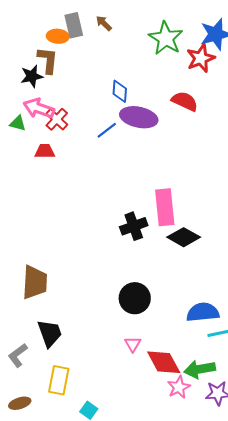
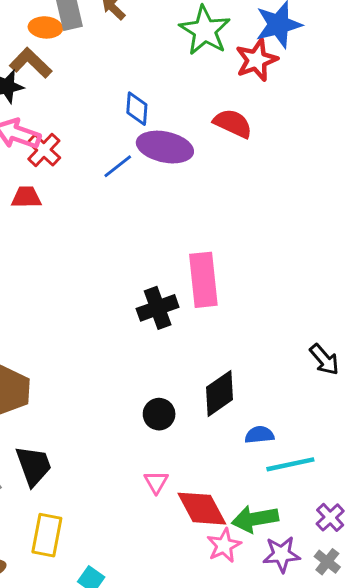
brown L-shape: (48, 60) -> (31, 63), turned -52
black diamond: (184, 237) -> (220, 393), moved, turned -64
black circle: (135, 298) -> (159, 414), size x0.7
blue semicircle: (203, 312) -> (259, 435), size x0.6

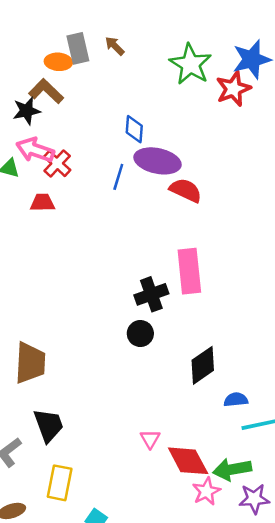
red semicircle: (233, 123) -> (186, 190), moved
blue line: (118, 166) -> (118, 177), turned -35
black circle: (159, 414) -> (140, 334), moved

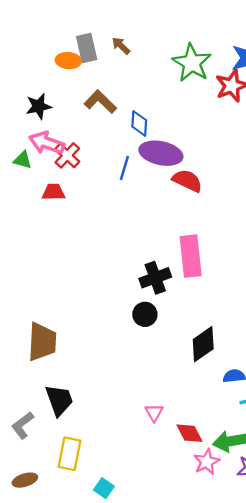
brown L-shape: (46, 91) -> (100, 102), moved
red diamond: (188, 461) -> (189, 433), size x0.7

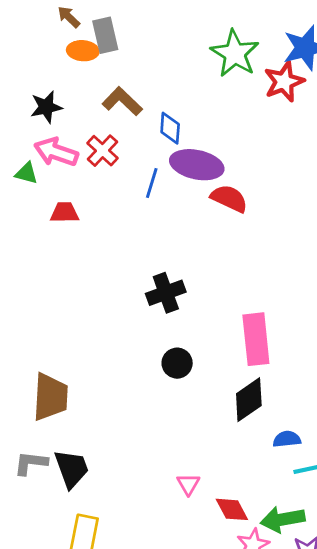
brown arrow: (121, 46) -> (69, 17), moved
red cross: (67, 155) -> (102, 151), moved
pink rectangle: (191, 256) -> (256, 339), moved
black cross: (155, 278) -> (166, 293), moved
gray L-shape: (23, 425) -> (31, 463), moved, turned 44

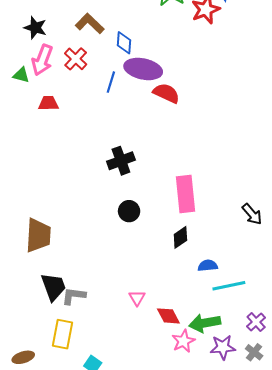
black star: (46, 107) -> (35, 28), turned 30
pink arrow: (56, 152) -> (42, 60), turned -88
black diamond: (249, 400) -> (180, 237), size x0.7
gray L-shape: (31, 463) -> (74, 296), moved

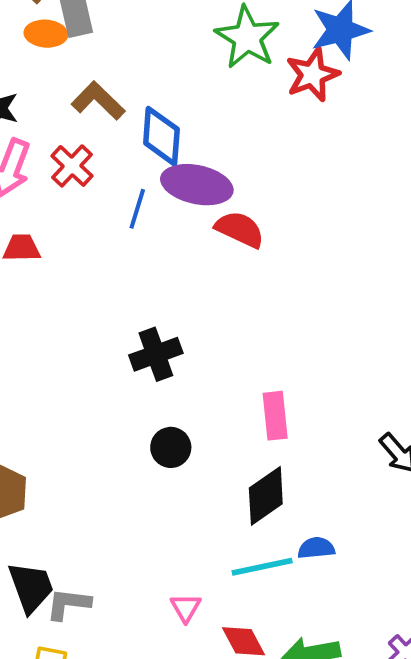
blue diamond: (124, 43) -> (161, 136), size x1.4
pink rectangle: (185, 194) -> (275, 416), size x0.7
black diamond: (180, 237) -> (266, 496), size x1.4
cyan line: (229, 286) -> (262, 567), moved

